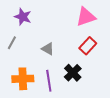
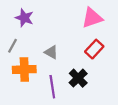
orange cross: (23, 79) -> (24, 69), moved

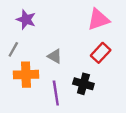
black cross: (78, 78) -> (83, 84), turned -30

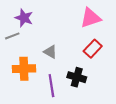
gray line: (13, 49) -> (12, 36), moved, turned 40

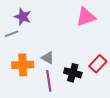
red rectangle: (93, 49) -> (98, 64), moved
gray triangle: (50, 52) -> (48, 58), moved

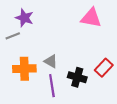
pink triangle: (86, 17) -> (91, 18), turned 30

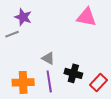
red rectangle: (104, 68) -> (99, 82), moved
orange cross: (24, 69) -> (23, 82), moved

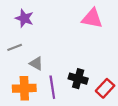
gray line: (12, 34) -> (15, 47), moved
gray triangle: (48, 58) -> (36, 64), moved

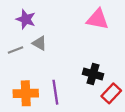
gray triangle: (36, 64) -> (39, 43), moved
black cross: (78, 79) -> (93, 74), moved

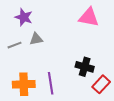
gray triangle: (39, 43) -> (36, 39), turned -40

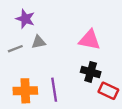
pink triangle: (89, 17) -> (90, 40), moved
red rectangle: (101, 84) -> (108, 91), turned 72

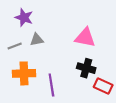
orange cross: (25, 91) -> (24, 73), moved

